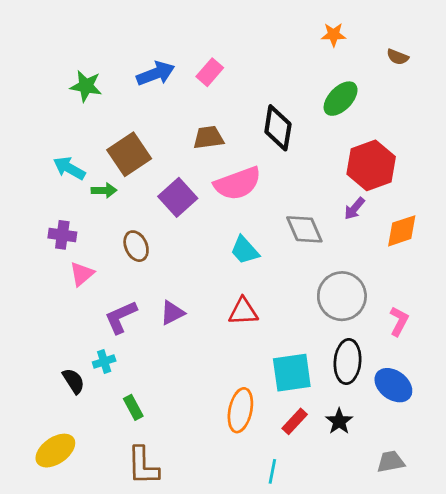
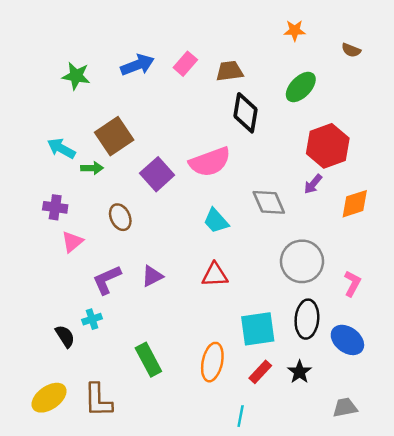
brown trapezoid: (208, 138) -> (230, 71), moved
green rectangle: (133, 407) -> (148, 360), moved, size x1.5
brown L-shape: (143, 466) -> (98, 400), moved

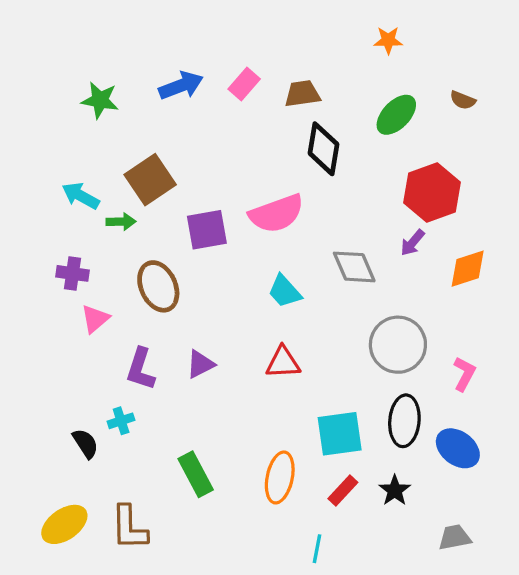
brown semicircle: (351, 50) -> (463, 100), moved
purple square: (157, 174) -> (207, 230), turned 32
brown ellipse: (120, 217) -> (158, 286), size x1.4
purple L-shape: (107, 280) -> (140, 369), turned -48

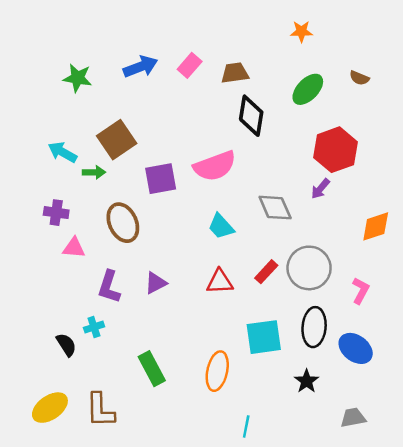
orange diamond: (468, 269) -> (376, 226), moved
pink triangle: (95, 319) -> (74, 248), turned 45
red rectangle: (343, 490) -> (266, 272), moved

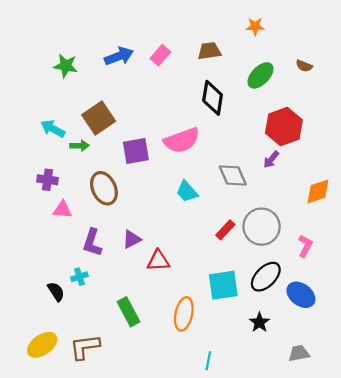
brown trapezoid: (235, 73) -> (209, 51), moved
red triangle: (220, 282) -> (158, 261), moved
black ellipse: (314, 327) -> (266, 277), turned 40
brown L-shape: (100, 410) -> (85, 347), turned 84

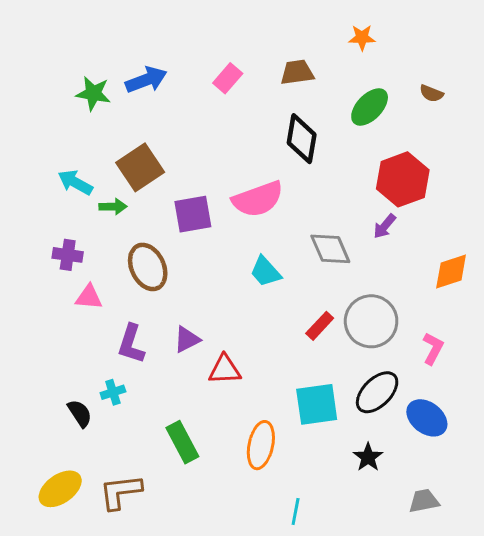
blue arrow: (119, 56) -> (146, 80), moved

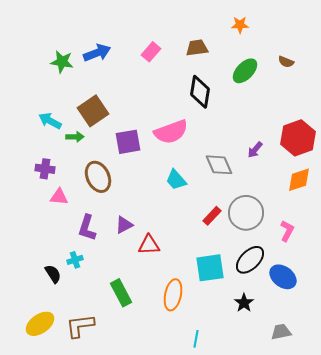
red hexagon: (403, 179) -> (298, 138), moved

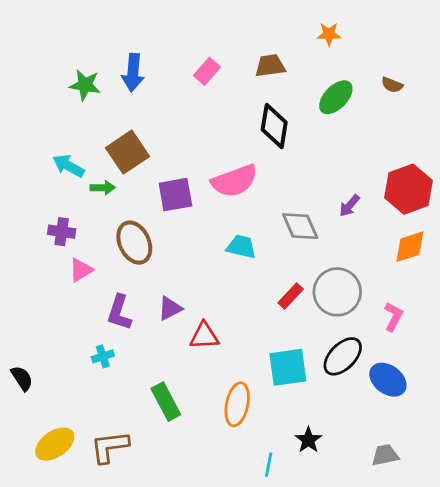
blue arrow: (97, 53) -> (133, 73), turned 116
cyan trapezoid: (176, 180) -> (241, 247), turned 145
pink triangle: (59, 197) -> (81, 270), turned -36
black semicircle: (53, 274) -> (22, 378), moved
black star: (244, 303) -> (308, 440), moved

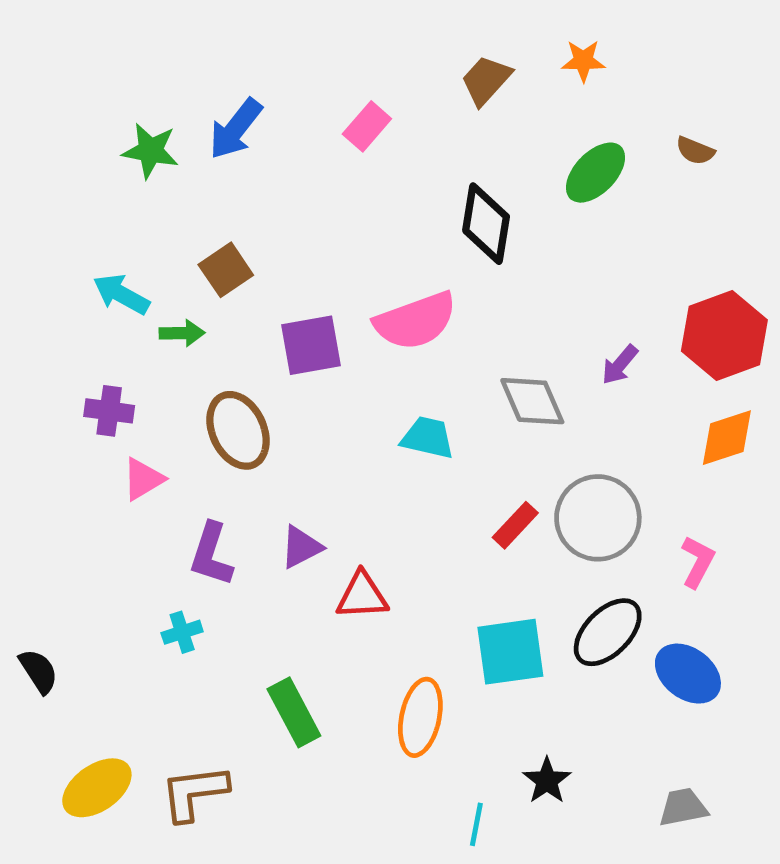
brown trapezoid: (270, 66) -> (486, 80), moved, turned -40
blue arrow: (133, 73) -> (236, 129), turned 33
brown square: (127, 152) -> (226, 270), size x0.7

